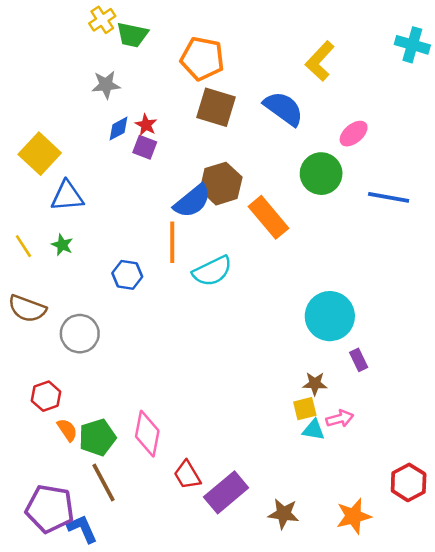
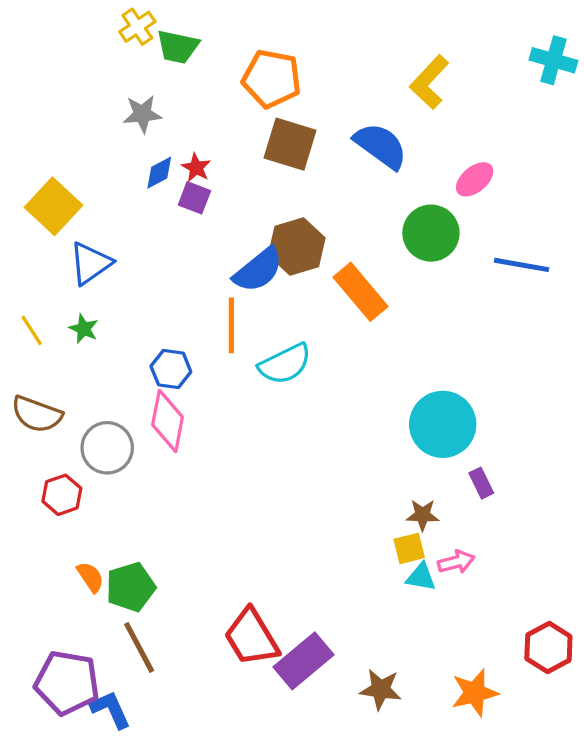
blue triangle: (67, 196) -> (90, 263), turned -30
red hexagon: (46, 396) -> (62, 495), moved
pink diamond: (147, 434) -> (168, 421), moved
red trapezoid: (187, 475) -> (251, 637), size x1.5

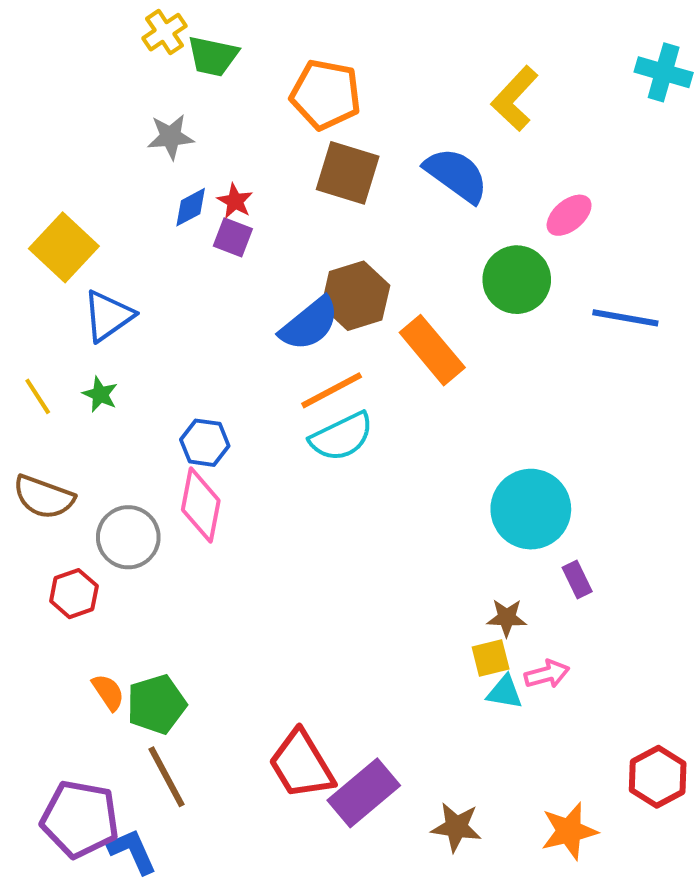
orange line: (231, 325) -> (332, 390), moved, turned 62

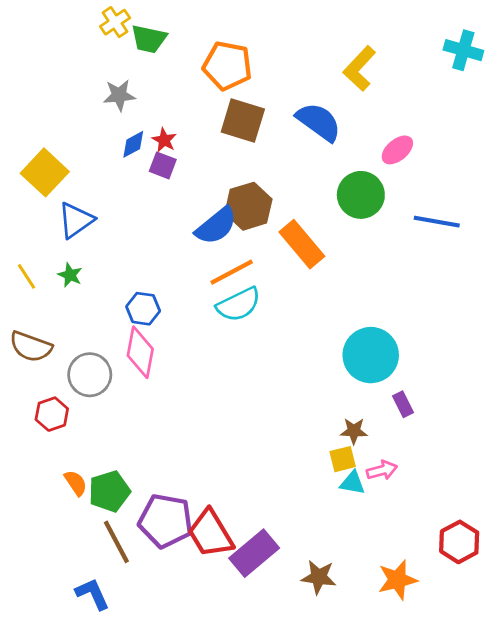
purple pentagon: (80, 819) -> (166, 521), moved

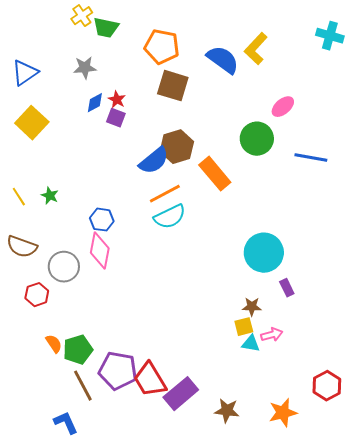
blue semicircle: (319, 122) -> (223, 60), moved
blue triangle: (76, 220) -> (25, 73), moved

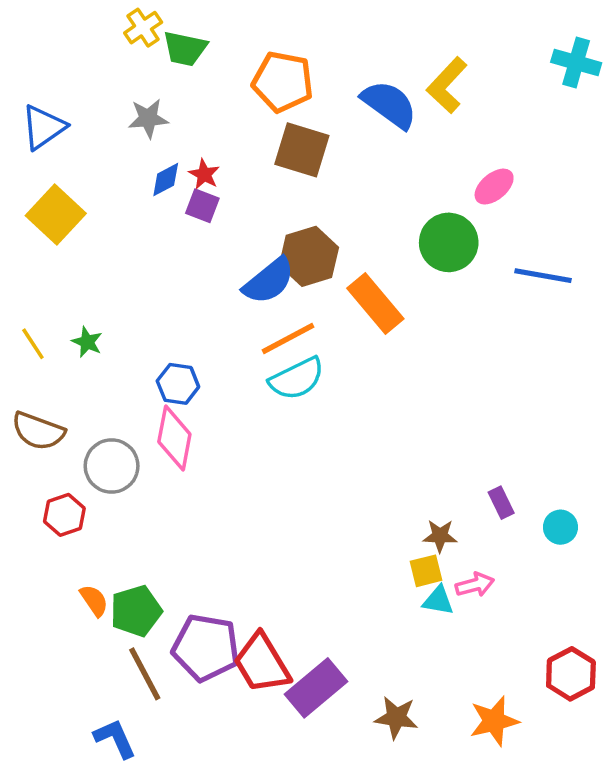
cyan circle: (264, 253) -> (560, 527), moved, size x0.5

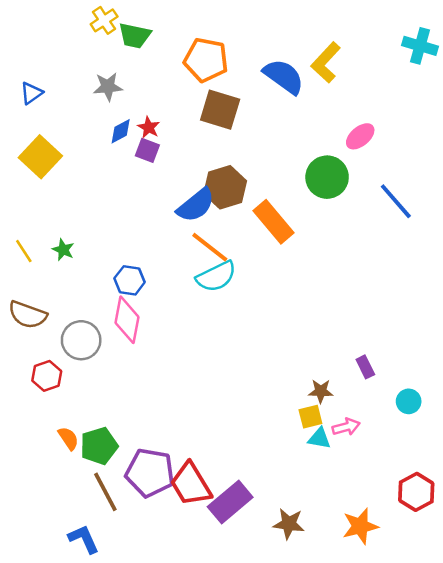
blue triangle: (43, 127) -> (31, 93), size x0.7
blue line: (543, 276) -> (396, 201), turned 39
orange line: (288, 338) -> (210, 247), turned 66
cyan circle: (560, 527) -> (409, 401), moved

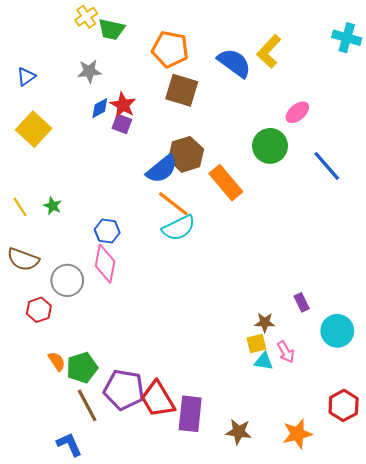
red star: (149, 127) -> (123, 105), size x1.4
cyan circle: (409, 401) -> (337, 331), size x1.6
pink arrow: (346, 427) -> (286, 352), turned 75
purple rectangle: (230, 502) -> (190, 414), turned -44

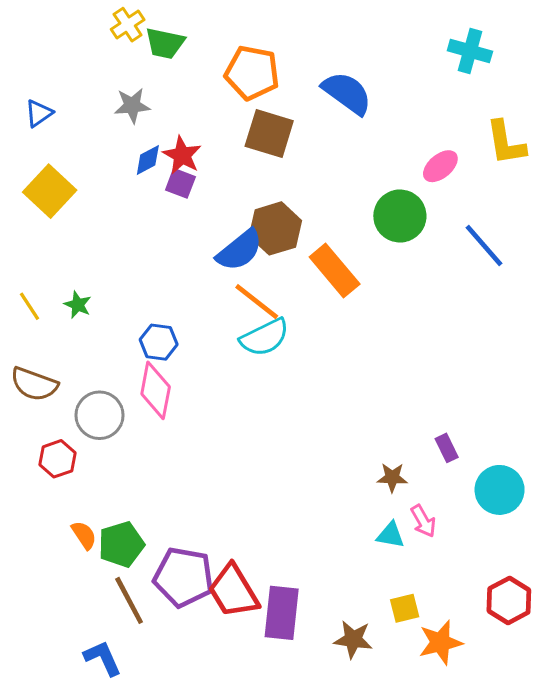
cyan cross: (347, 38) -> (470, 51), moved
yellow L-shape: (269, 51) -> (506, 143), moved, turned -52
yellow square: (256, 343) -> (405, 608), moved

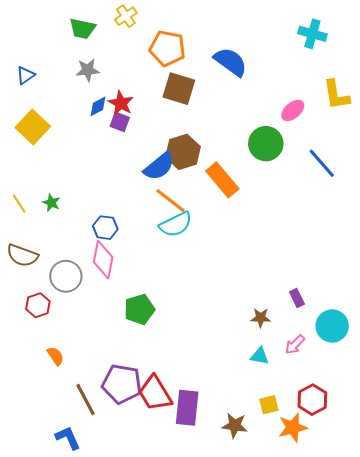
yellow cross: (128, 25) -> (126, 16), moved
green trapezoid: (165, 43) -> (82, 29), moved
pink arrow: (423, 521) -> (295, 345), moved, turned 75
green pentagon: (121, 544) -> (139, 309), moved
red hexagon: (509, 600) -> (312, 400), moved

